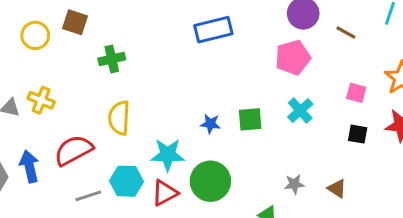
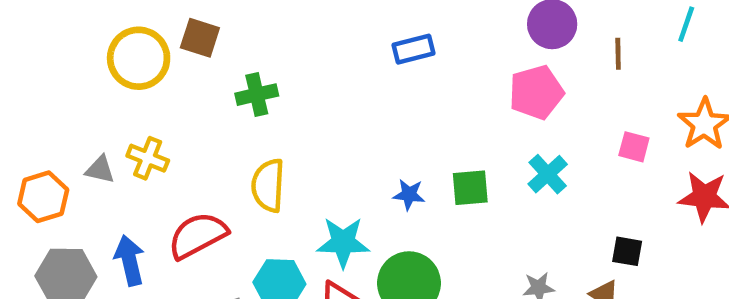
blue rectangle: (213, 30) -> (414, 49), size x0.7
brown line: (346, 32) -> (618, 54), turned 60
yellow circle: (35, 35) -> (139, 58), size x1.4
black square: (358, 134) -> (627, 251), moved

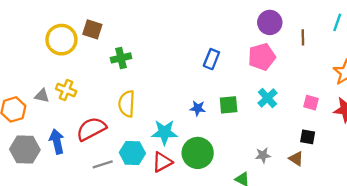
blue rectangle: (414, 49) -> (211, 59), moved, turned -54
pink square: (634, 147) -> (311, 103), moved

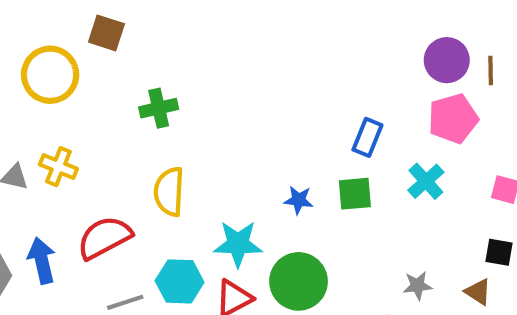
purple circle: (270, 22) -> (447, 60), moved
brown square: (92, 29) -> (106, 33), moved
pink pentagon: (262, 57) -> (453, 119), moved
blue rectangle: (211, 59) -> (367, 137), moved

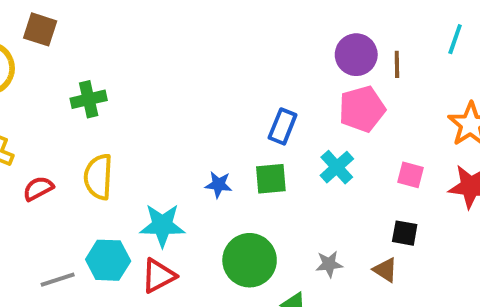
red semicircle: (104, 238) -> (38, 188), moved, size x0.6
green circle: (299, 281) -> (250, 260), moved

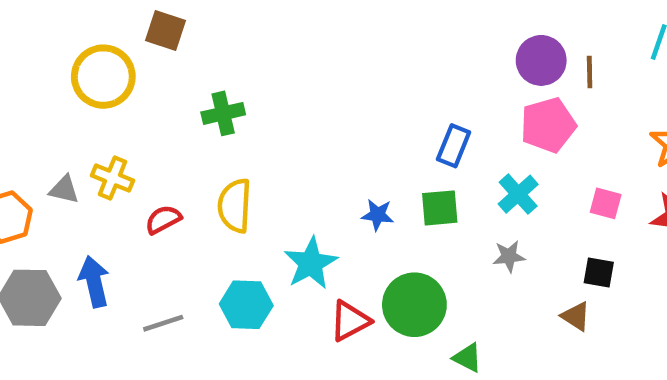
cyan star: (162, 225) -> (311, 263), turned -30
gray star: (329, 264) -> (509, 256), moved
red triangle: (158, 276) -> (350, 321), moved
gray line: (58, 280) -> (163, 323), moved

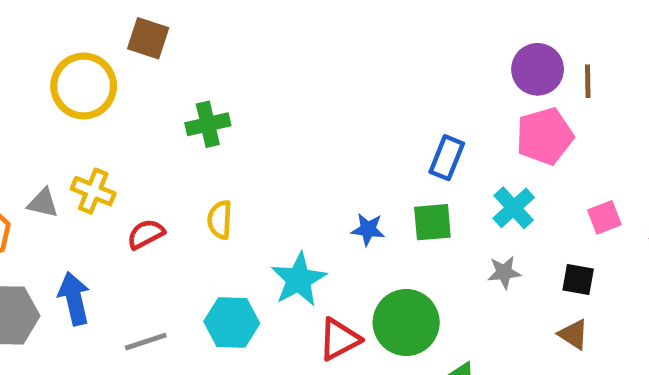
pink square: (606, 203) -> (604, 217), turned -36
yellow semicircle: (235, 206) -> (220, 220), size x0.7
black square: (599, 272) -> (578, 279), moved

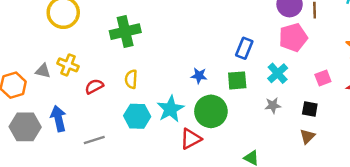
green cross: (208, 124) -> (125, 32), size x1.4
blue star: (368, 229) -> (199, 76), moved
cyan hexagon: (232, 322) -> (137, 116), moved
green circle: (406, 322) -> (211, 111), moved
brown triangle: (573, 334) -> (307, 136), turned 42

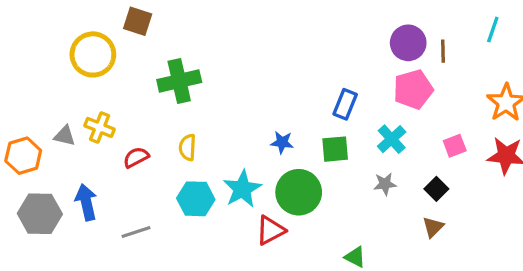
black square: (310, 109) -> (436, 189), turned 35

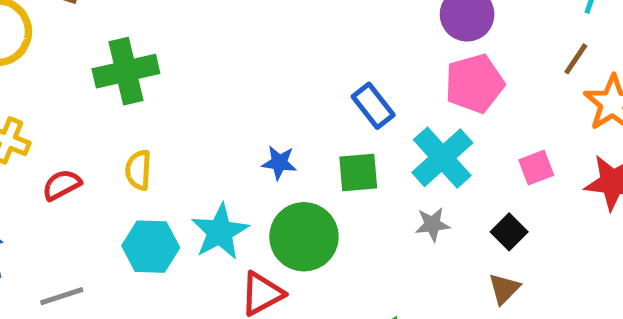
brown line: (443, 51) -> (576, 59), moved, turned 35
blue rectangle: (345, 104) -> (373, 106), turned -60
cyan cross: (392, 139) -> (442, 158), size x1.4

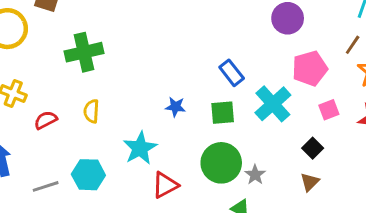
pink pentagon: (474, 84) -> (310, 68), moved
gray star: (432, 224) -> (255, 175), moved, turned -30
green circle: (304, 237) -> (221, 163), moved
cyan hexagon: (151, 247) -> (88, 175), moved

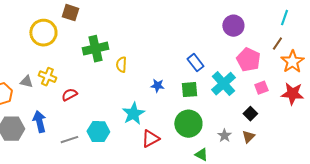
pink pentagon: (310, 68) -> (248, 60), turned -30
yellow semicircle: (91, 111) -> (121, 65), moved
gray star: (255, 175) -> (224, 136), moved

